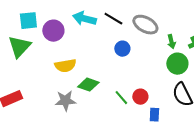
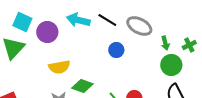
cyan square: (28, 21) -> (22, 22), turned 30

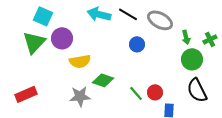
purple circle: (47, 32) -> (62, 38), moved

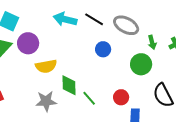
green circle: (192, 59) -> (141, 64), moved
green diamond: (103, 80) -> (69, 85), turned 70
green line: (136, 93) -> (89, 98), moved

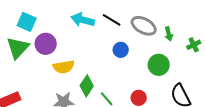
green arrow: (152, 42) -> (169, 34), moved
green diamond: (69, 85) -> (87, 86), turned 35

